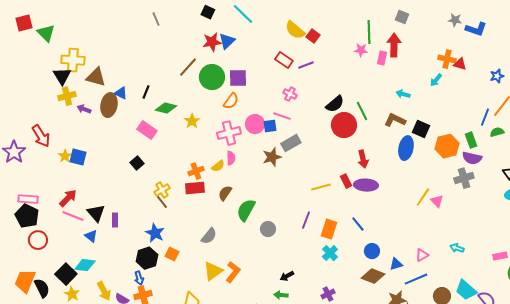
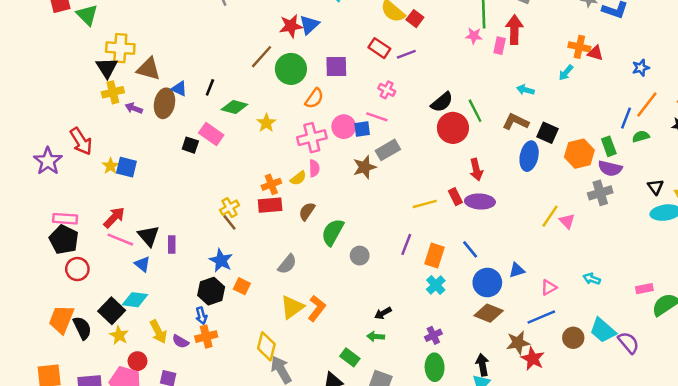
purple square: (238, 78) -> (336, 66), moved
black square: (137, 163) -> (190, 145), moved, turned -32
blue circle: (372, 251) -> (487, 283), size x1.5
blue triangle: (396, 264) -> (517, 270), moved

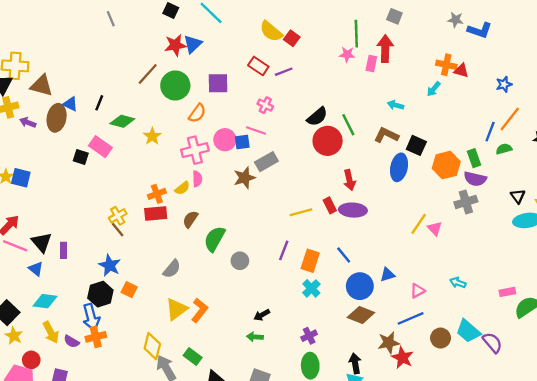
cyan diamond: (135, 300) -> (45, 301), moved
blue arrow: (201, 316) -> (91, 317), size x1.6
green rectangle: (350, 357) -> (193, 356), moved

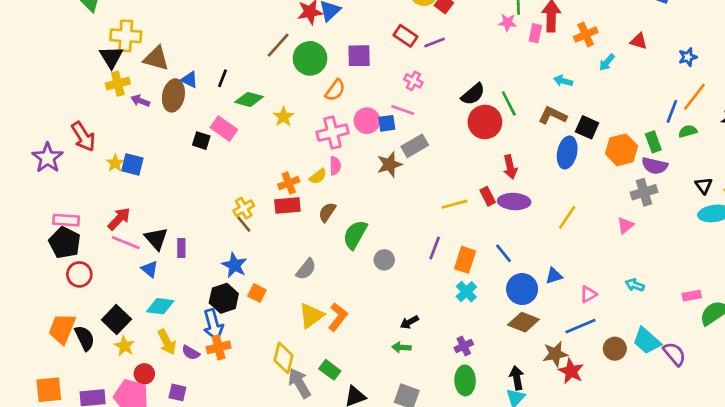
orange cross: (446, 65) -> (586, 35), moved, turned -36
yellow line: (419, 224) -> (567, 217), moved
pink triangle: (435, 228) -> (625, 225), moved, turned 35

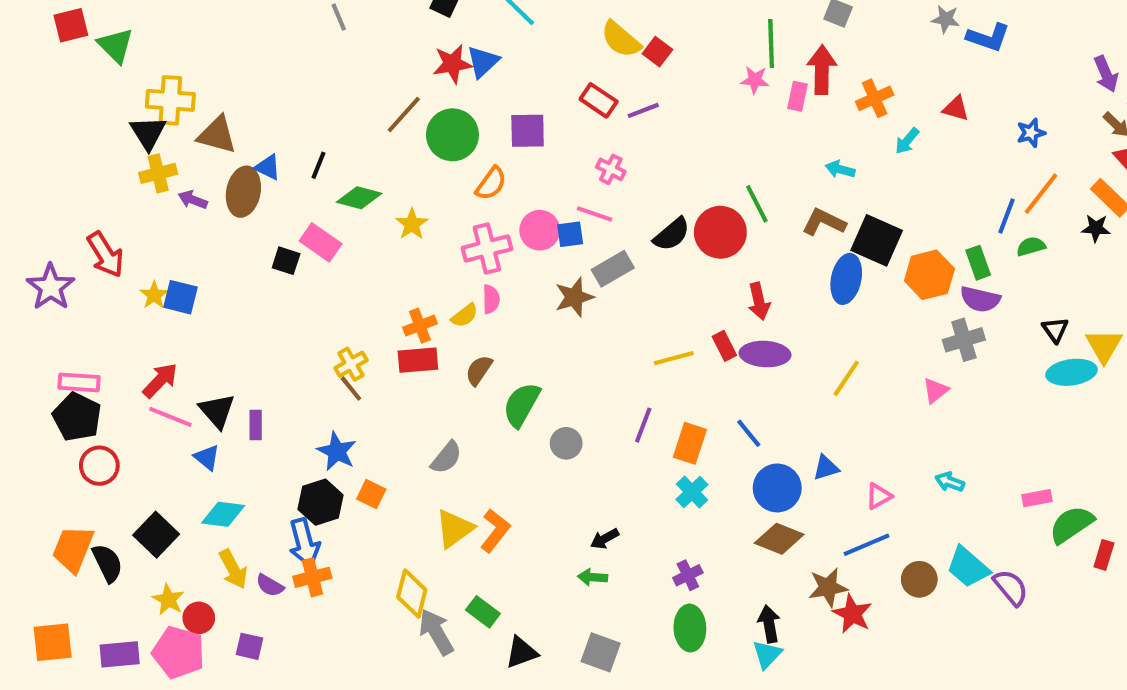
black semicircle: (473, 94) -> (672, 234), moved
black square: (587, 127) -> (877, 240), size x1.4
yellow star: (124, 346) -> (168, 600), moved

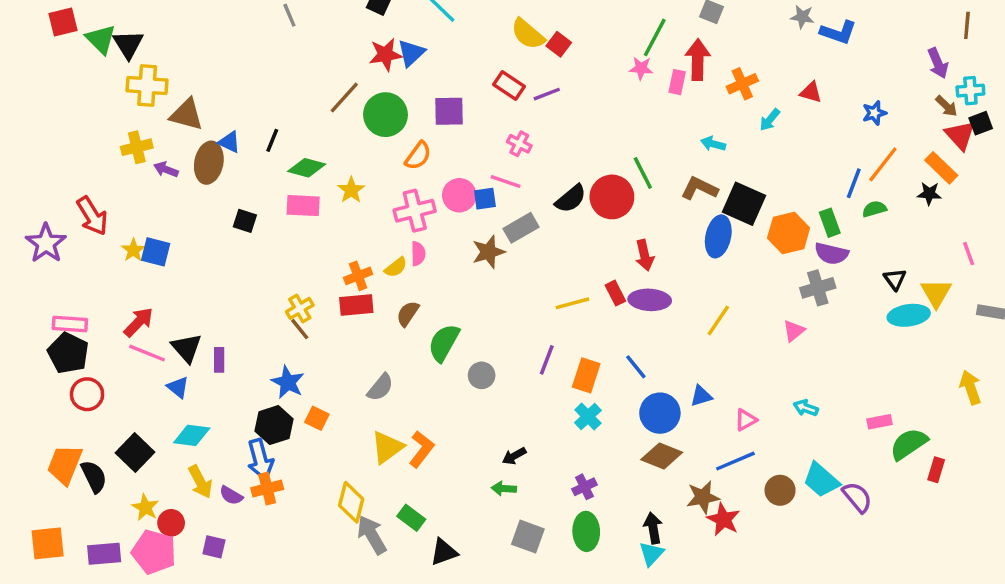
green line: (771, 43) -> (655, 37), turned 30
black triangle: (148, 133) -> (128, 44), moved
pink rectangle: (321, 242) -> (303, 206), moved, turned -32
gray square: (601, 652) -> (528, 537), moved

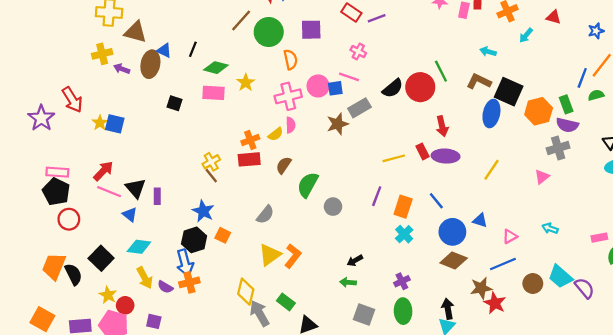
orange semicircle: (418, 156) -> (291, 60), turned -48
blue triangle: (701, 396) -> (480, 220), turned 35
orange square: (48, 543) -> (42, 319), turned 35

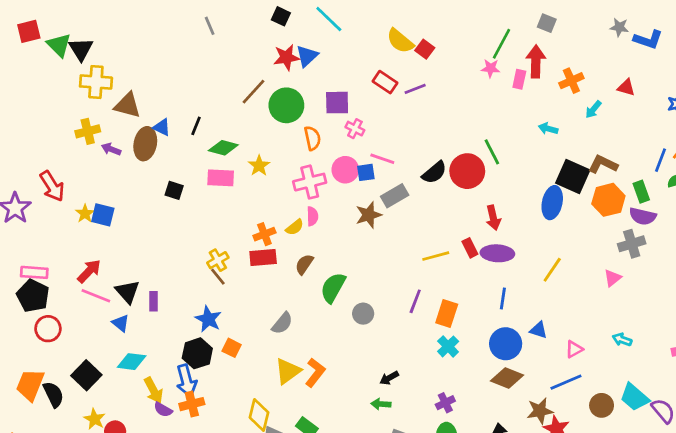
pink cross: (358, 52) -> (355, 129), moved
brown L-shape: (479, 81) -> (603, 164), moved
blue line: (436, 201) -> (503, 299), moved, turned 48
yellow arrow: (145, 278) -> (153, 390), moved

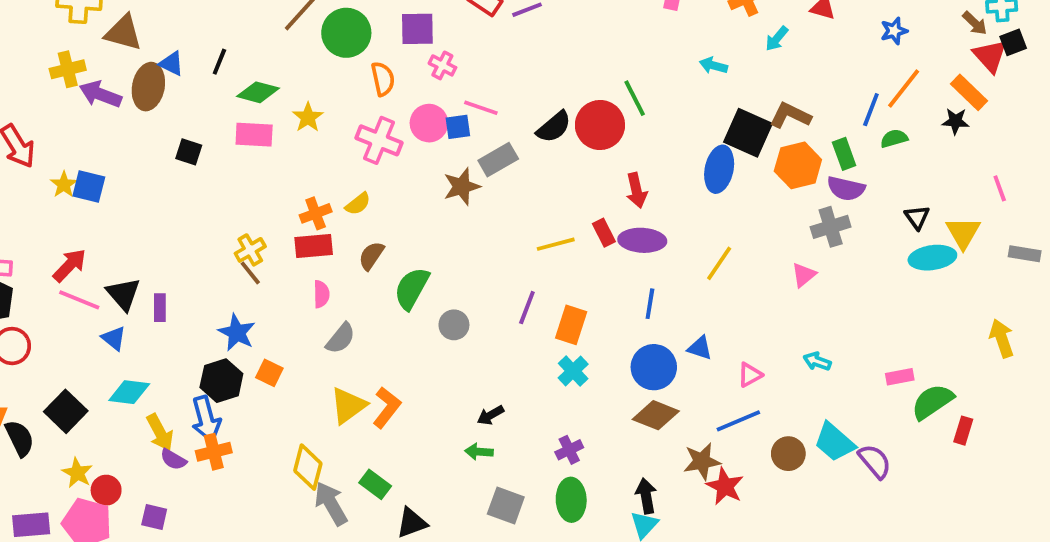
purple arrow: (111, 149) -> (100, 94), size x1.5
pink cross: (310, 182) -> (379, 140), turned 36
pink semicircle: (312, 216) -> (321, 294), moved

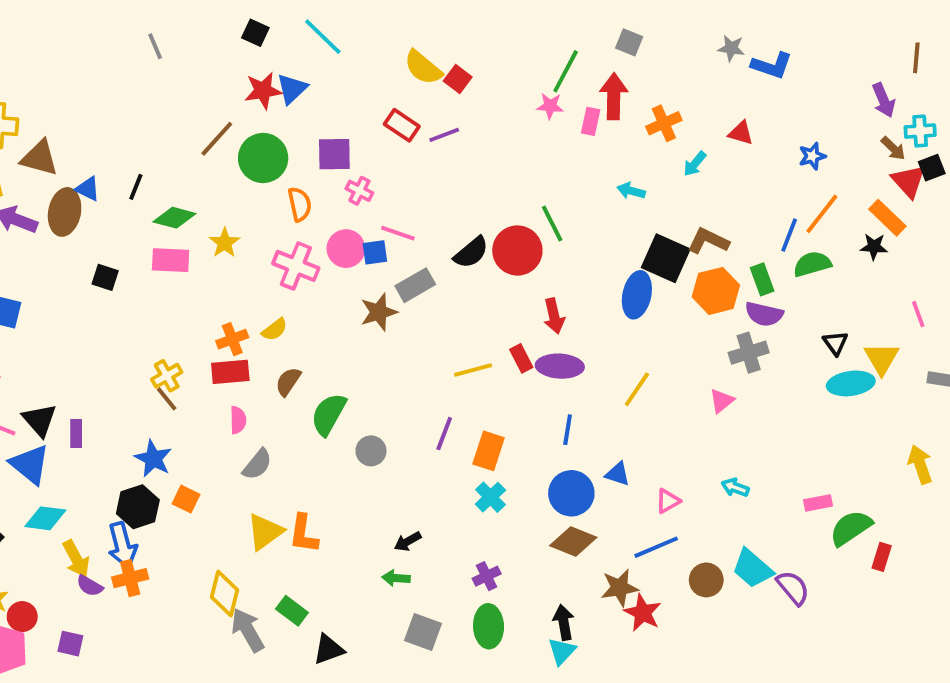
green semicircle: (894, 138) -> (812, 264), size x1.4
blue triangle: (114, 338) -> (30, 464), size x1.6
orange L-shape: (387, 407) -> (304, 534), turned 150

